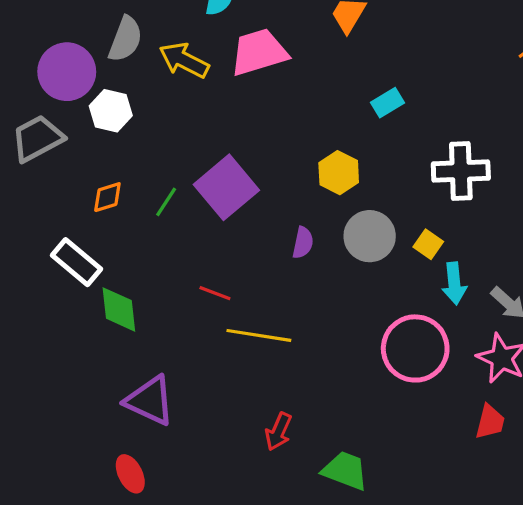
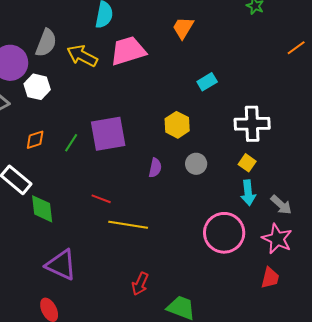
purple square: (226, 187) -> (108, 134), turned 30
gray circle: (370, 236) -> (196, 164), size x0.7
yellow square: (428, 244) -> (247, 163), moved

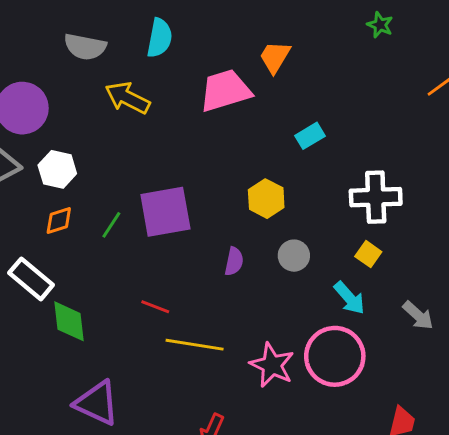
gray semicircle: (46, 43) -> (85, 47), moved, turned 80
pink trapezoid: (128, 51) -> (225, 91), moved
white hexagon: (37, 87) -> (57, 169), moved
cyan arrow: (248, 193) -> (349, 298), moved, turned -35
pink star: (277, 239) -> (272, 365), moved

